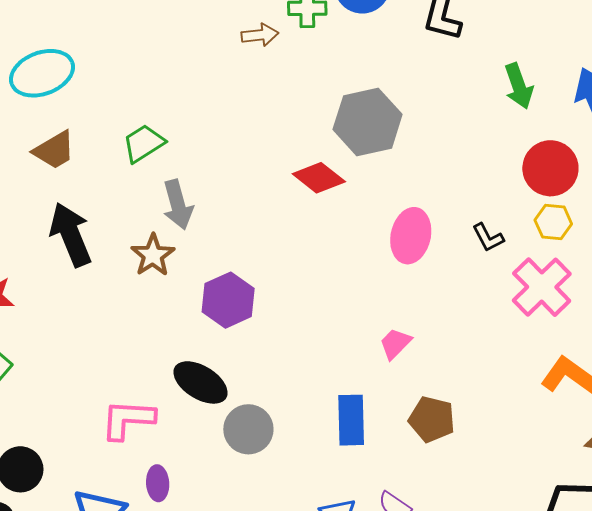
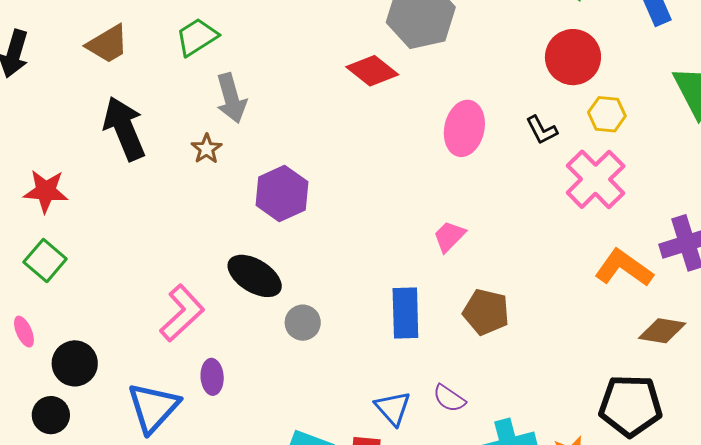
red circle: (550, 168) -> (573, 57), moved
brown star: (153, 255) -> (206, 149), size x0.7
pink L-shape: (128, 419) -> (182, 313), turned 134
gray circle: (248, 429) -> (303, 323), size x0.7

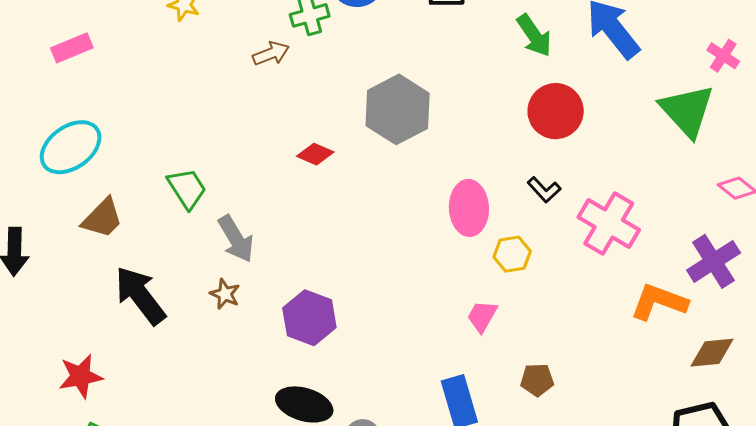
green trapezoid: (197, 37) -> (187, 188), turned 105
red diamond: (372, 71) -> (315, 154), moved, size x0.7
yellow hexagon: (607, 114) -> (512, 254), moved
brown pentagon: (486, 312) -> (537, 380), size x0.7

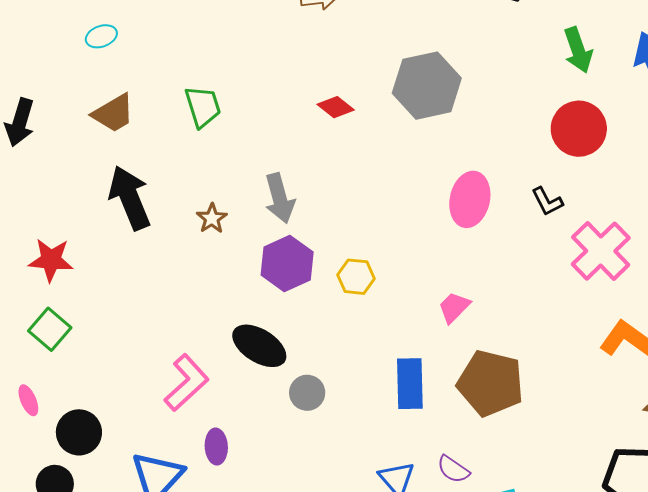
cyan ellipse: (71, 147) -> (101, 36), size x0.5
gray arrow: (236, 239) -> (280, 198), moved
yellow hexagon: (512, 254) -> (356, 277), moved
brown pentagon: (537, 380) -> (491, 383), size x2.0

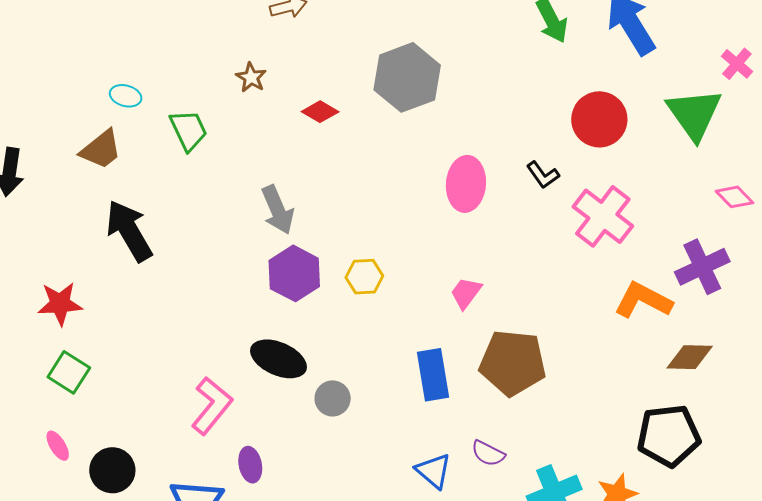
cyan ellipse: (101, 36) -> (126, 96), moved, turned 44
red circle: (579, 129) -> (599, 119), moved
brown star: (212, 218) -> (251, 78), moved

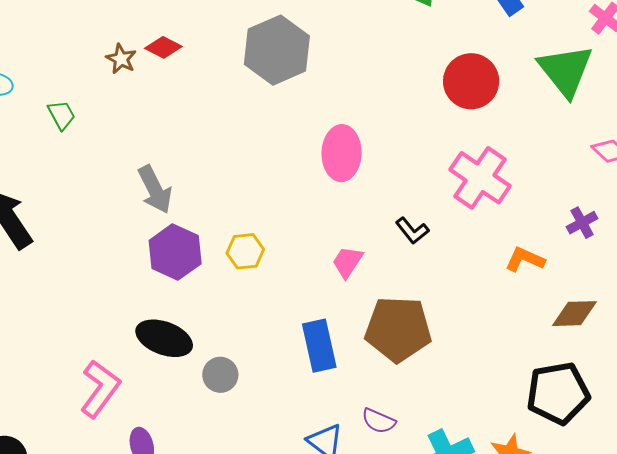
red diamond: (320, 112) -> (163, 47), moved
green trapezoid: (188, 130) -> (61, 115), size x0.7
black L-shape: (543, 175) -> (412, 231), moved
purple cross: (702, 267) -> (582, 223), size x0.6
orange L-shape: (643, 300) -> (525, 259), size x0.7

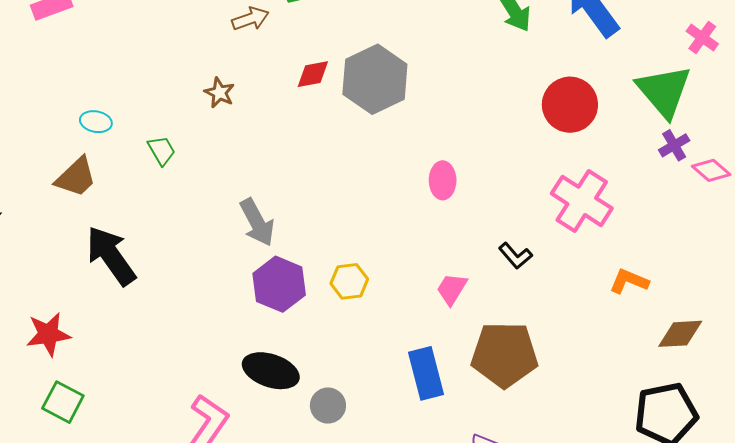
red diamond: (163, 47) -> (313, 74), moved, turned -36
pink ellipse: (342, 153) -> (443, 180), size x0.7
purple cross: (582, 223) -> (674, 145), moved

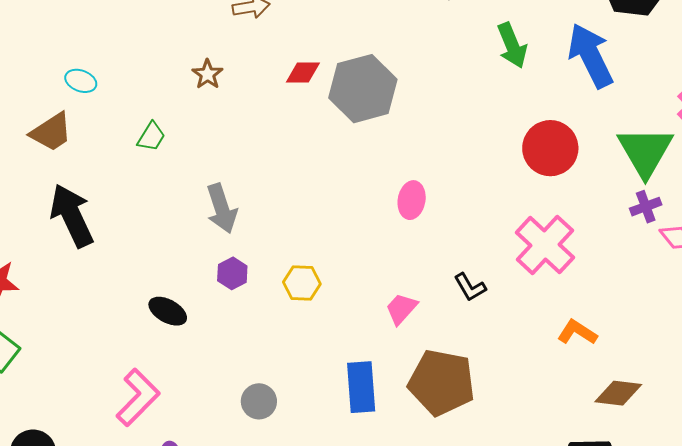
green trapezoid: (162, 150) -> (151, 137), moved, turned 52
purple hexagon: (279, 284) -> (232, 273), size x0.6
black ellipse: (271, 371) -> (168, 311), moved, size x0.7

